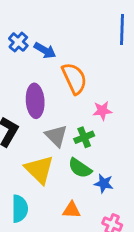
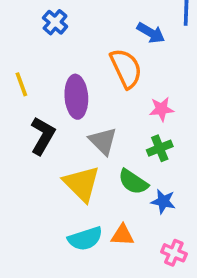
blue arrow: (45, 50) -> (151, 33), moved
green cross: (84, 137) -> (160, 148), moved
cyan semicircle: (20, 209) -> (85, 239), moved, turned 72

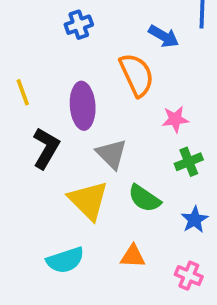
blue cross: (55, 22) -> (79, 25), moved, turned 30
green cross: (160, 148) -> (189, 162), moved
blue star: (163, 201) -> (195, 220), moved, turned 30
cyan semicircle: (85, 239) -> (65, 260), moved

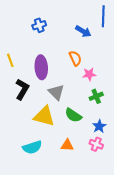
orange semicircle: (137, 75) -> (75, 58), moved, size x0.7
yellow triangle: (88, 200) -> (44, 116), turned -30
pink cross: (189, 276) -> (96, 144), moved

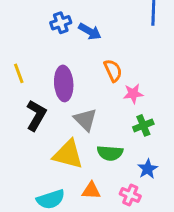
blue arrow: (83, 31) -> (90, 31), moved
green semicircle: (73, 115) -> (110, 153), turned -30
pink cross: (96, 144) -> (130, 195), moved
orange triangle: (67, 145) -> (91, 191), moved

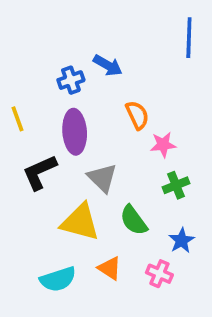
blue cross: (61, 23) -> (71, 80), moved
black L-shape: (36, 115) -> (40, 172), turned -144
green semicircle: (110, 153) -> (134, 220), turned 50
orange triangle: (91, 191) -> (110, 268), turned 30

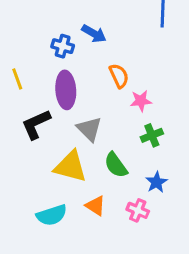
blue cross: (71, 80) -> (63, 46), turned 35

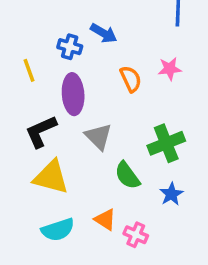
yellow line: (17, 79) -> (29, 70), moved
pink star: (141, 101) -> (170, 69), moved
green cross: (152, 135) -> (166, 143), size x1.5
yellow triangle: (70, 167) -> (51, 177), moved
pink cross: (138, 210) -> (136, 235), moved

